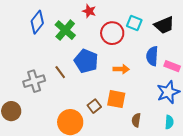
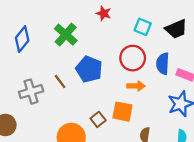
red star: (89, 11) -> (104, 13), moved
blue diamond: (37, 22) -> (22, 39), moved
red circle: (112, 33) -> (133, 58), moved
orange arrow: (121, 69) -> (136, 86), moved

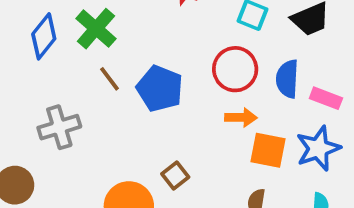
green cross: (66, 35) -> (96, 29), moved
brown line: (60, 81) -> (110, 79), moved
orange square: (123, 112) -> (268, 150), moved

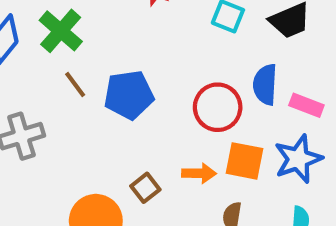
red circle: (235, 69) -> (218, 107), moved
blue pentagon: (160, 89) -> (129, 95), turned -30
orange arrow: (241, 117) -> (199, 173), moved

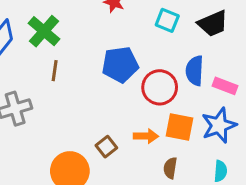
brown line: (75, 85) -> (55, 71), turned 45
blue pentagon: (129, 95) -> (120, 65), moved

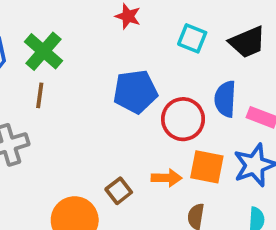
brown line: (55, 71) -> (40, 95), moved

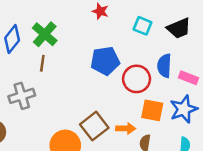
orange arrow: (166, 178) -> (126, 128), moved
brown square: (119, 191) -> (94, 126), size x1.6

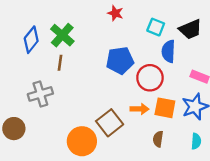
blue semicircle: (164, 66) -> (168, 51), moved
orange arrow: (126, 128) -> (140, 109), moved

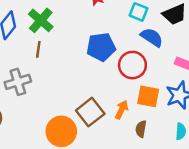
blue semicircle: (168, 51) -> (152, 37), turned 120
orange arrow: (140, 109) -> (122, 110), moved, turned -66

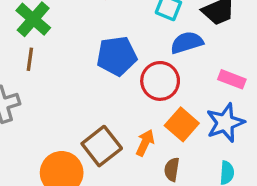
blue semicircle: (152, 37) -> (187, 43), turned -50
orange square: (148, 96) -> (182, 124), turned 30

